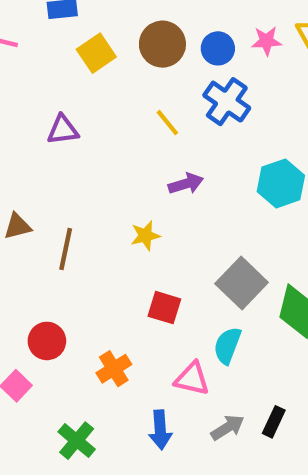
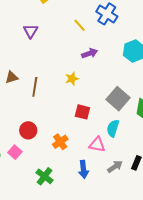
purple triangle: (63, 130) -> (31, 31), turned -49

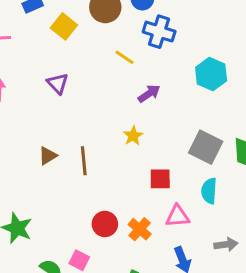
red circle: (28, 130) -> (105, 224), moved
pink triangle: (97, 145) -> (177, 216), moved
gray arrow: (115, 167) -> (226, 244), turned 42

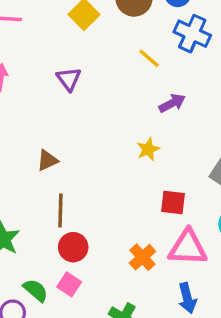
brown line: (84, 161) -> (60, 211), moved
pink triangle: (177, 216) -> (188, 248), size x1.4
red circle: (105, 224) -> (73, 247), moved

